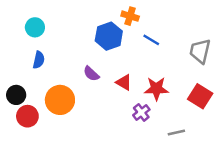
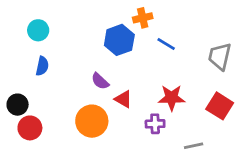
orange cross: (130, 16) -> (143, 18), turned -30
red triangle: (124, 82) -> (123, 99), moved
orange circle: (60, 100) -> (92, 121), moved
purple cross: (141, 112) -> (155, 124), turned 36

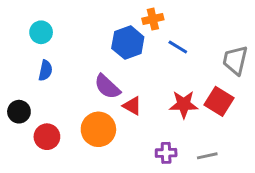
purple semicircle: (100, 81) -> (107, 87), size x1.4
red square: (220, 106) -> (219, 101), moved
purple cross: (155, 124) -> (166, 153), moved
red circle: (30, 128) -> (47, 137), moved

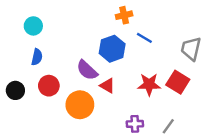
blue hexagon: (128, 43) -> (112, 49), moved
red circle: (47, 137) -> (49, 86), moved
gray line: (207, 156) -> (168, 126), turned -42

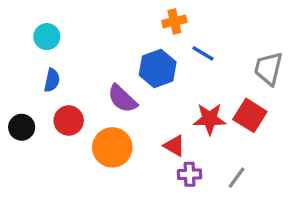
red triangle: (107, 86) -> (174, 146), moved

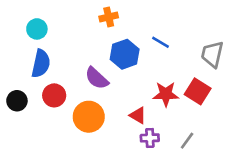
orange cross: (174, 21) -> (109, 17), moved
blue semicircle: (52, 80) -> (41, 64), size x1.5

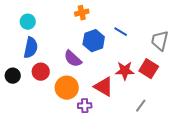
red triangle: (138, 115) -> (104, 87), size x1.5
purple cross: (150, 138) -> (85, 106), moved

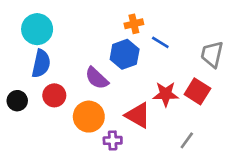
orange cross: (82, 13) -> (134, 24), moved
cyan circle: (28, 22) -> (37, 29), size x1.5

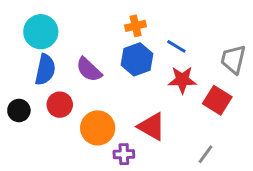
orange cross: (134, 24) -> (136, 26), moved
purple semicircle: (97, 78) -> (89, 70), moved
red star: (166, 94) -> (182, 80), moved

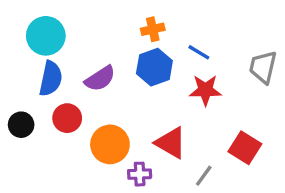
purple semicircle: (89, 70) -> (100, 79), turned -76
red square: (217, 100) -> (245, 148), moved
gray line: (206, 154) -> (204, 176), moved

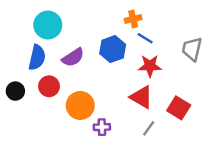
orange cross: (153, 29) -> (133, 19), moved
cyan circle: (46, 36) -> (48, 25), moved
red triangle: (171, 143) -> (141, 97), moved

